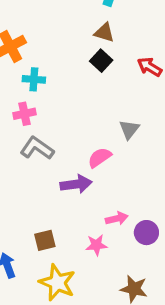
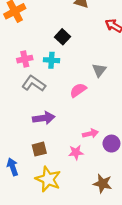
black square: (101, 61) -> (63, 37), moved
cyan cross: (34, 79) -> (51, 60), moved
purple arrow: (76, 184) -> (44, 118), moved

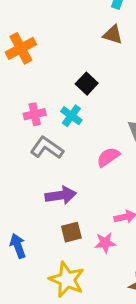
cyan cross: (51, 60) -> (71, 116), turned 32
brown square: (39, 149) -> (71, 232), moved
blue arrow: (13, 167) -> (18, 246), moved

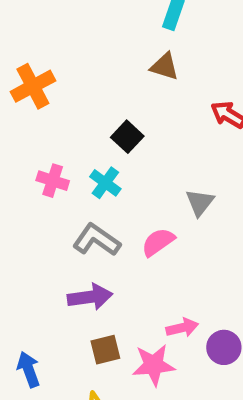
pink cross: (35, 114) -> (53, 181), turned 30
gray L-shape: (47, 148) -> (97, 240), moved
pink star: (105, 243) -> (154, 365), size x1.4

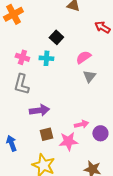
cyan cross: (105, 183) -> (46, 58), turned -32
gray triangle: (200, 203) -> (89, 76), moved
gray L-shape: (97, 240) -> (21, 84), moved, turned -110
pink semicircle: (158, 242) -> (83, 57), moved

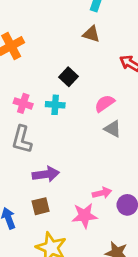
gray triangle: (89, 76) -> (113, 129), turned -40
brown square: (46, 134) -> (41, 206), moved

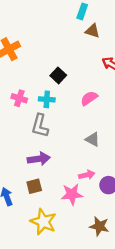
brown triangle: (91, 34) -> (92, 31), moved
gray triangle: (113, 129) -> (92, 139), moved
gray L-shape: (22, 139) -> (40, 126), moved

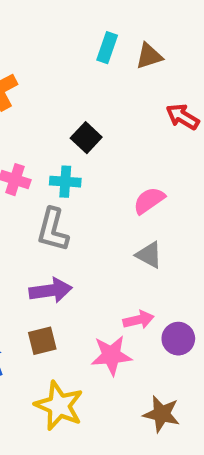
cyan rectangle: (82, 11) -> (107, 48), moved
brown triangle: (92, 31) -> (149, 56), turned -35
pink semicircle: (89, 98) -> (149, 200), moved

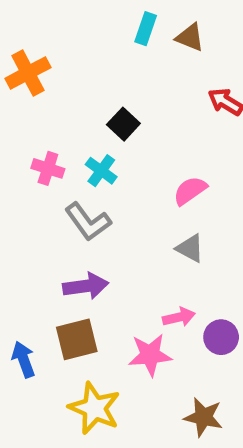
brown triangle: (149, 56) -> (190, 37), turned 40
cyan cross: (65, 182) -> (101, 171), turned 32
gray L-shape: (53, 230) -> (88, 222), turned -51
brown square: (42, 341) -> (77, 339), size x1.4

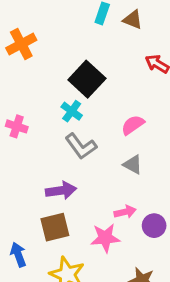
black square: (123, 124) -> (87, 79), size x1.6
pink cross: (48, 168) -> (17, 126), moved
gray L-shape: (88, 222) -> (81, 146), moved
blue arrow: (24, 359) -> (18, 255), moved

